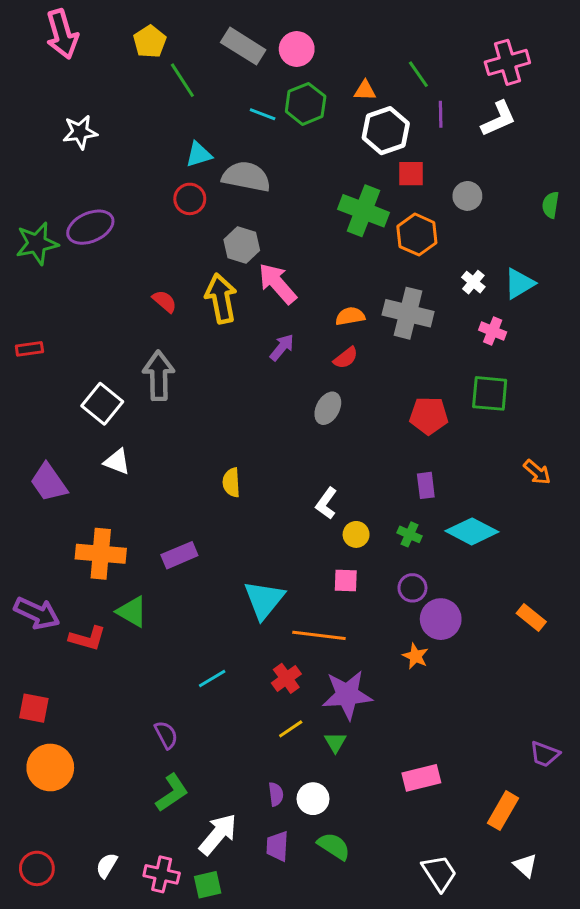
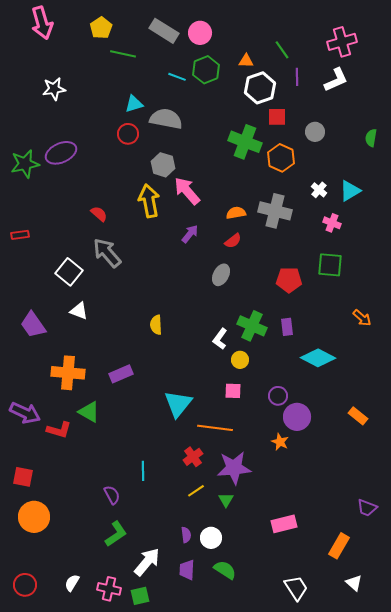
green line: (182, 80) -> (123, 54), turned -45
red semicircle: (165, 301) -> (99, 214), moved
gray arrow: (159, 376) -> (107, 253), turned -40
green cross: (410, 534) -> (252, 326), moved, size x1.8
cyan line: (212, 678) -> (143, 471), moved, turned -60

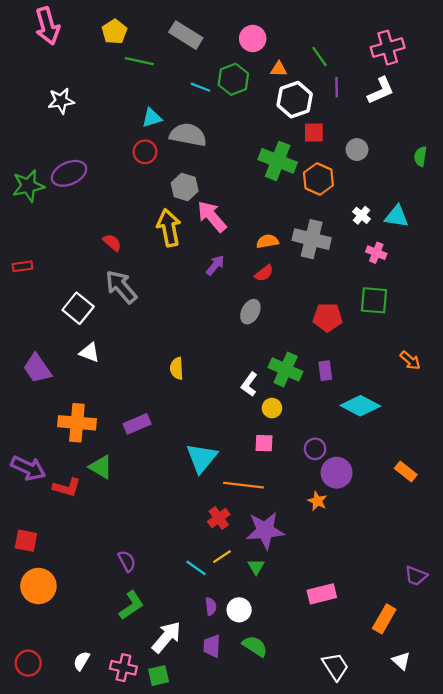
pink circle: (200, 33) -> (253, 38), moved
cyan triangle: (350, 191) -> (397, 216), turned 40
cyan line: (143, 471) -> (196, 568), moved, turned -54

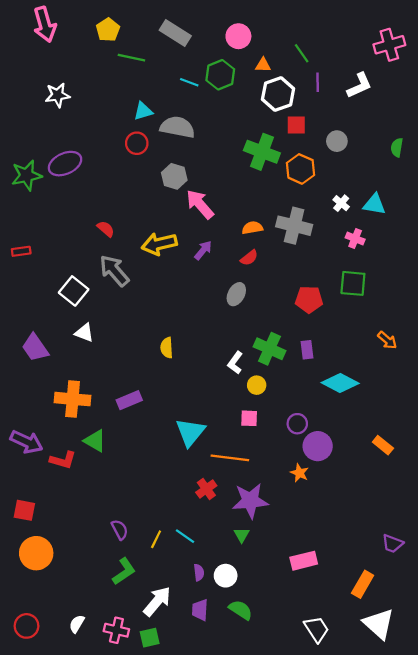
pink cross: (388, 48) -> (389, 45), moved
yellow arrow: (169, 228) -> (159, 244), moved, turned -92
yellow line: (222, 557) -> (156, 539), moved, turned -30
white triangle: (401, 661) -> (379, 624), size x1.8

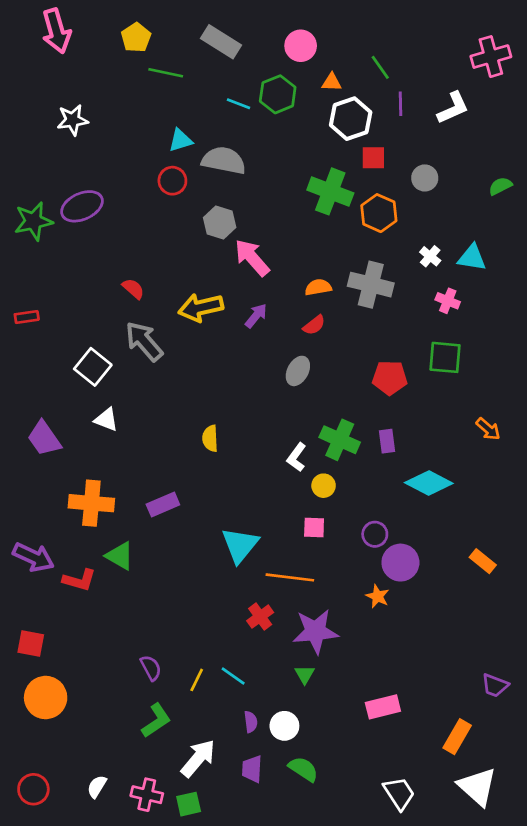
green semicircle: (397, 148) -> (500, 186), turned 54

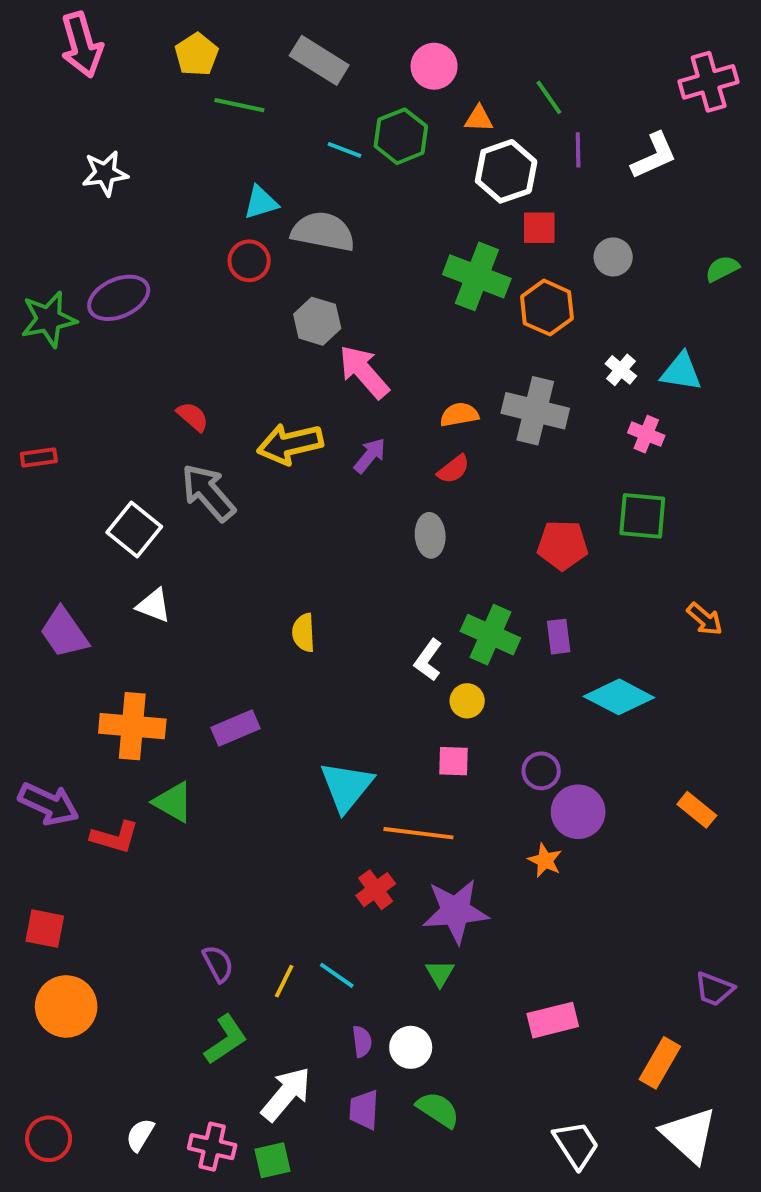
gray ellipse: (298, 371) -> (430, 535), turned -32

